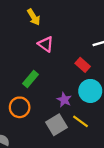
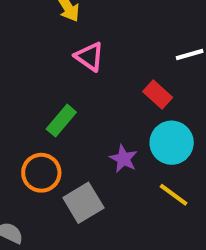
yellow line: (80, 121) -> (174, 195), moved
gray square: (57, 125) -> (83, 203), moved

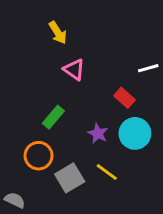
purple star: (123, 159) -> (98, 133), moved
yellow line: (174, 195) -> (107, 172), moved

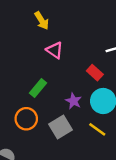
yellow line: (107, 172) -> (97, 129), moved
gray square: (70, 178) -> (61, 127), moved

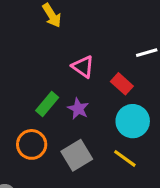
pink triangle: (55, 50) -> (83, 67), moved
purple star: (74, 101) -> (78, 109), moved

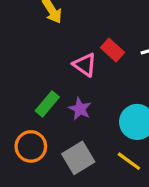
red rectangle: (122, 84) -> (113, 50), moved

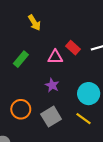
pink triangle: (85, 65) -> (55, 57), turned -35
green rectangle: (47, 104) -> (21, 59), moved

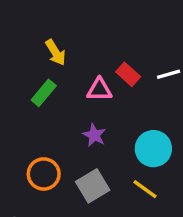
yellow arrow: (34, 23) -> (55, 52), moved

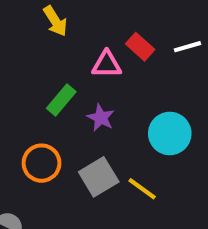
green rectangle: (44, 93) -> (61, 100), moved
yellow line: (145, 189) -> (142, 189), moved

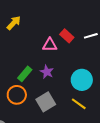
yellow arrow: (55, 21) -> (14, 23), moved, turned -105
green rectangle: (61, 100) -> (25, 74), moved
yellow line: (142, 189) -> (79, 104), moved

